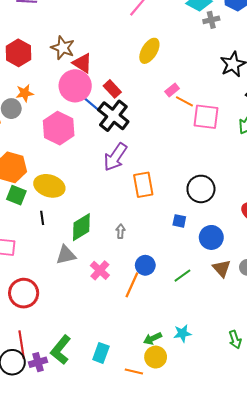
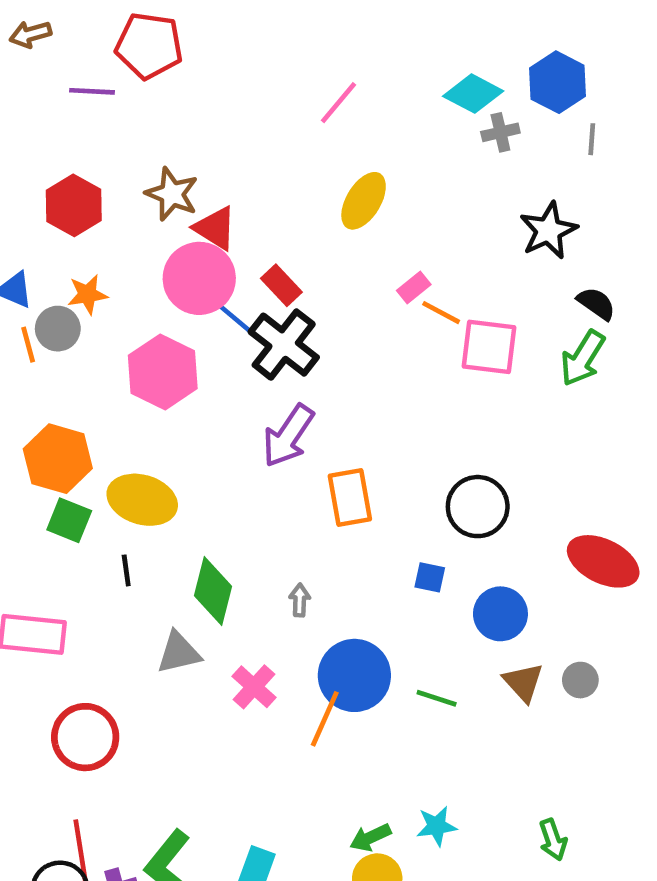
green diamond: (81, 227) -> (213, 591), turned -44
blue circle: (145, 265) -> (354, 675), size x1.6
green line: (182, 276) -> (437, 698), turned 54

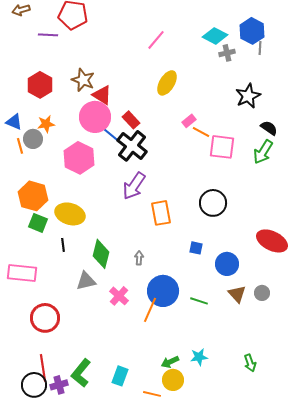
gray line: (592, 139) -> (260, 48), moved
black circle: (478, 507) -> (213, 203), moved

